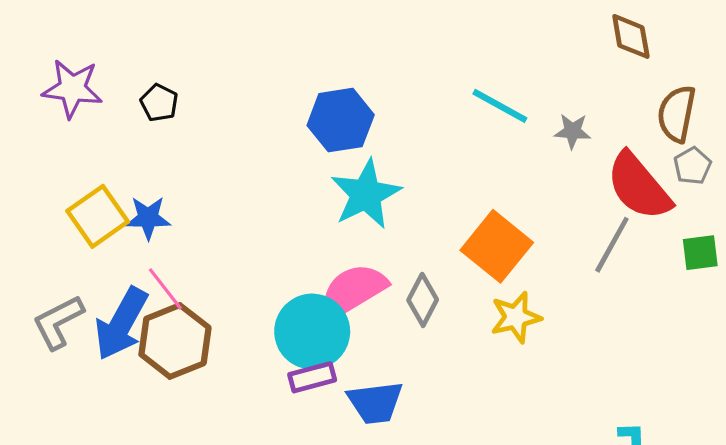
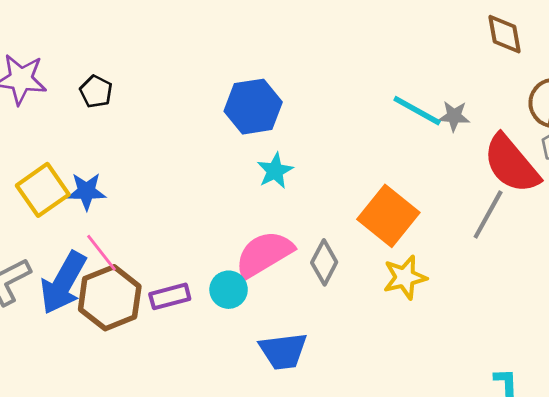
cyan line: (500, 106) -> (417, 111), moved
cyan star: (366, 194) -> (275, 171), size x0.6
cyan circle: (312, 332) -> (229, 290), size x0.6
purple rectangle: (312, 377) -> (170, 296), moved

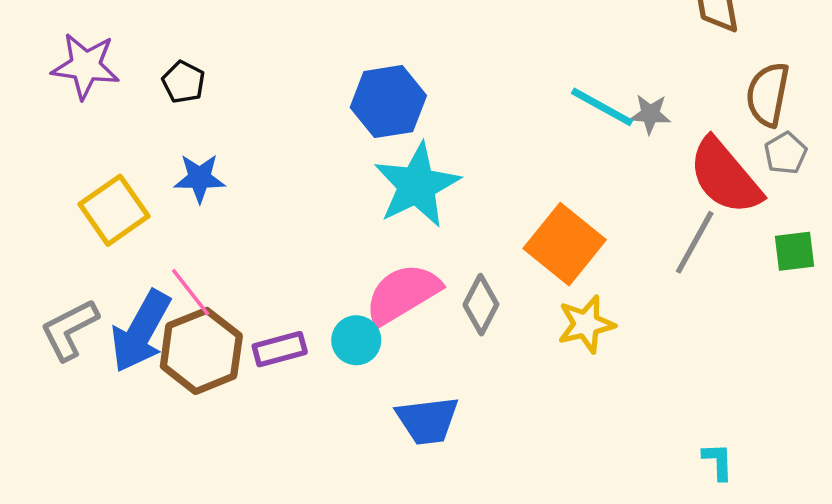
cyan star: (275, 171) -> (417, 185), size x1.8
blue star: (86, 191) -> (200, 178), moved

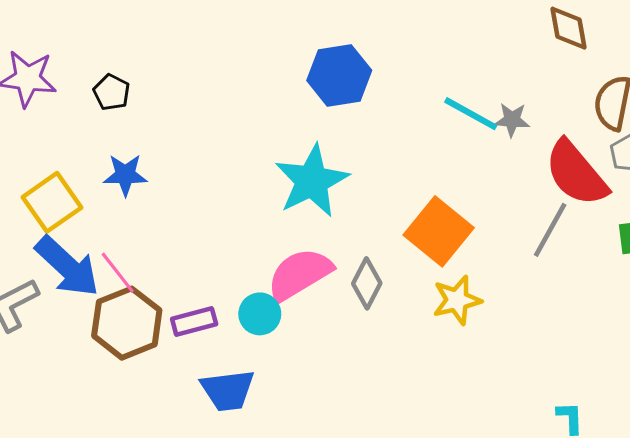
blue hexagon: (388, 102) -> (339, 75), moved
blue arrow: (141, 331) -> (67, 267), moved, turned -76
blue trapezoid: (428, 420) -> (228, 390), moved

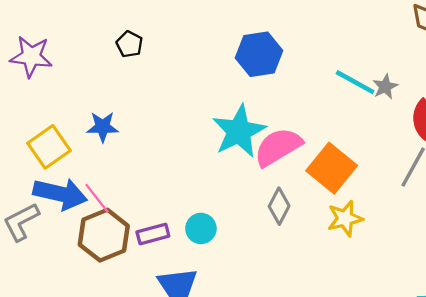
black pentagon: (112, 92) -> (129, 44), moved
gray star: (512, 120) -> (385, 87), turned -30
blue arrow: (67, 267) -> (60, 194), turned -30
pink semicircle: (300, 274) -> (278, 147), moved

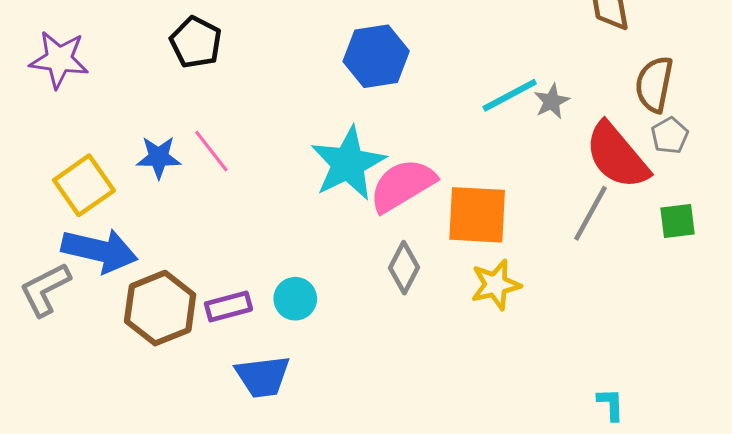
black pentagon: (129, 44) -> (196, 42), size x1.4
cyan line: (355, 82) -> (510, 95), turned -57
orange square: (332, 168) -> (477, 215), turned -36
pink line: (97, 198) -> (211, 151), moved

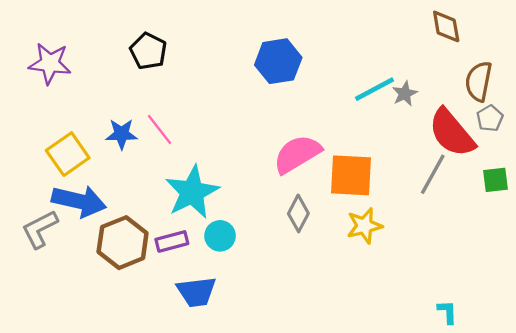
cyan star: (348, 164) -> (192, 192), moved

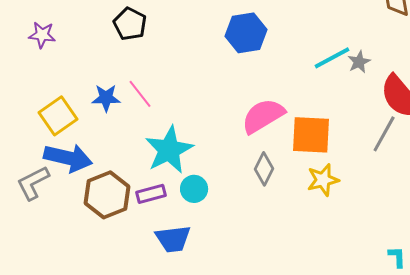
purple star: (50, 63) -> (42, 35), size x0.7

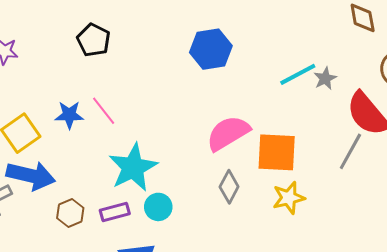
brown hexagon: (107, 195) -> (70, 213), size x0.6

